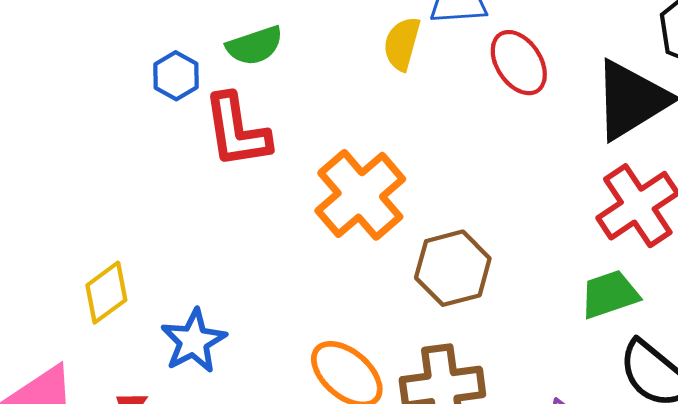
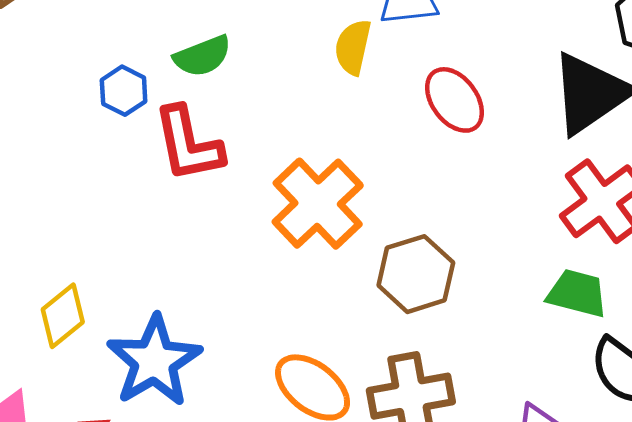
red ellipse: (519, 63) -> (455, 100), moved
green trapezoid: (609, 294) -> (577, 293), turned 36
blue star: (194, 341) -> (154, 361), size x1.4

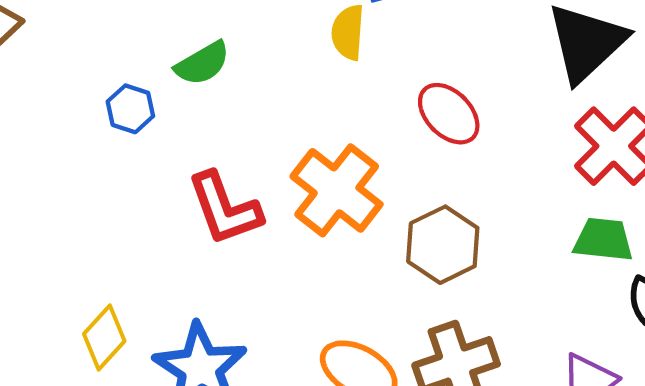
red ellipse: (455, 100) -> (449, 114), moved
red L-shape: (188, 144) -> (225, 209), moved

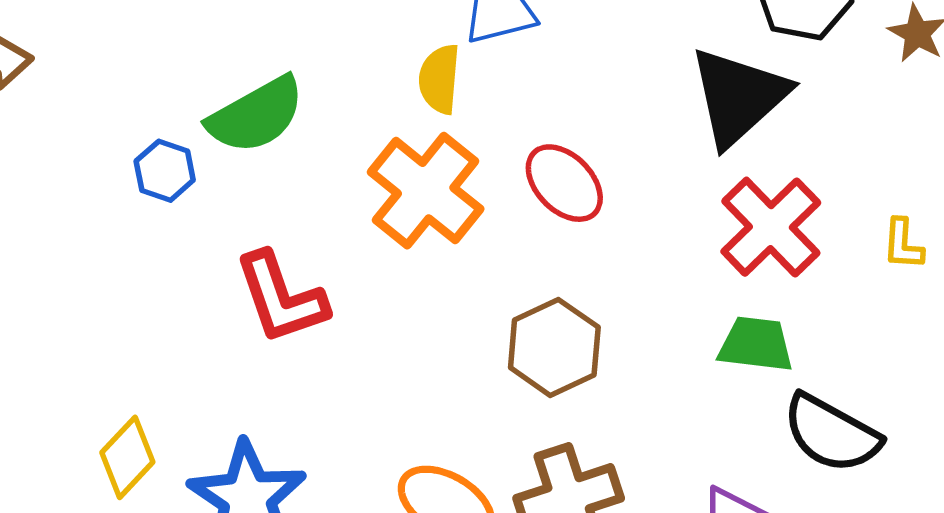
green semicircle: (202, 63) -> (256, 115), size x1.4
orange cross: (337, 190) -> (426, 191), moved

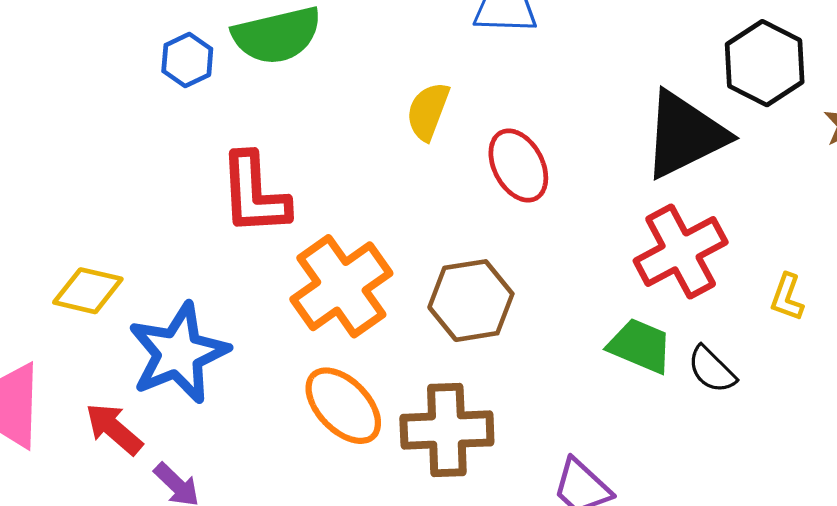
yellow semicircle: (439, 79) -> (428, 111), moved
orange cross: (426, 191) -> (341, 286), moved
black semicircle: (831, 433) -> (712, 370), moved, size x0.6
yellow diamond: (127, 457) -> (88, 291), turned 44

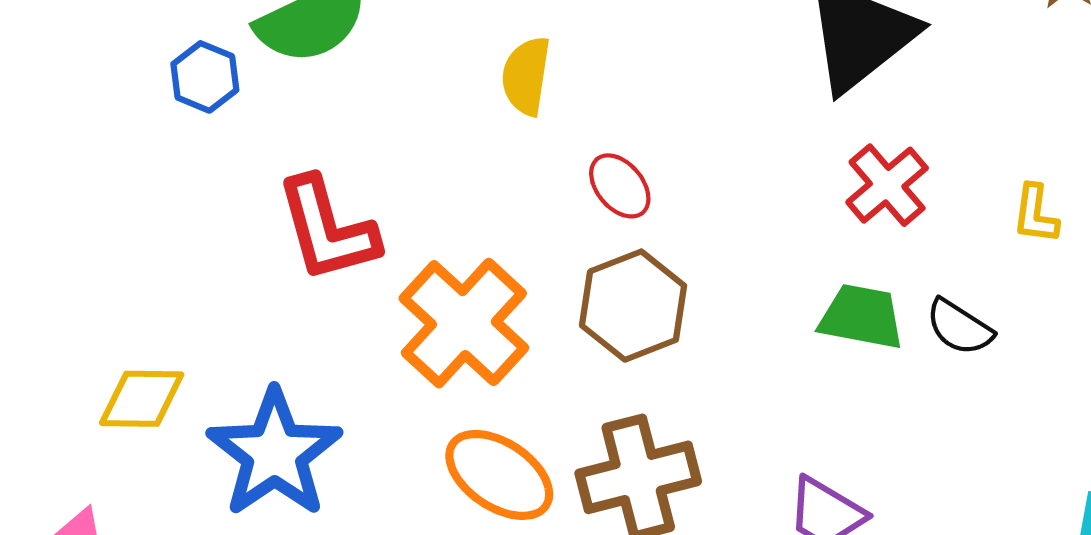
red ellipse: (518, 165) -> (620, 186), moved, size x0.7
red cross: (681, 251) -> (887, 185), size x0.7

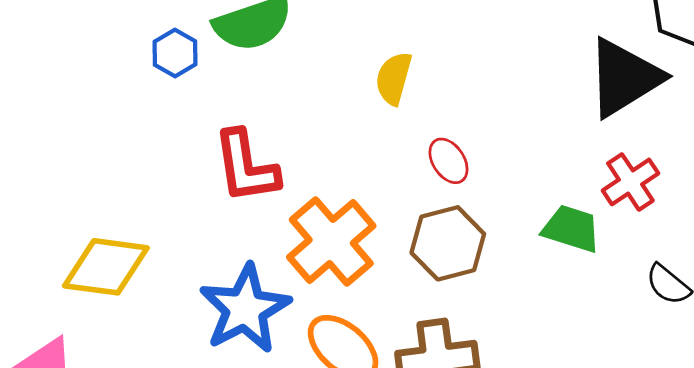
green trapezoid: (862, 317) -> (571, 229), moved
yellow diamond: (142, 399) -> (106, 267), size x1.4
blue star: (275, 453) -> (245, 309), moved

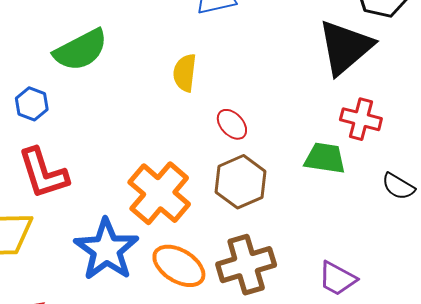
blue hexagon: (175, 53) -> (32, 104), moved
red L-shape: (246, 167) -> (43, 173), moved
red cross: (630, 182) -> (361, 119), turned -33

